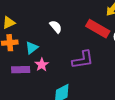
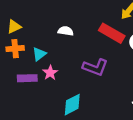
white semicircle: (56, 27) -> (66, 31), turned -40
purple L-shape: (83, 60) -> (95, 67), turned 30

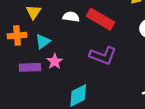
yellow triangle: (14, 27) -> (33, 12), moved, turned -32
red rectangle: (112, 33) -> (100, 19), moved

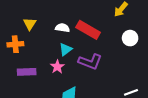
cyan triangle: (43, 41) -> (66, 49), moved
pink star: (55, 61) -> (57, 67), moved

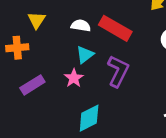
purple L-shape: (90, 62) -> (118, 71), turned -85
purple rectangle: (27, 72) -> (32, 85), turned -30

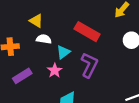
yellow triangle: (37, 20) -> (36, 21), moved, turned -32
white semicircle: (81, 26) -> (44, 39), moved

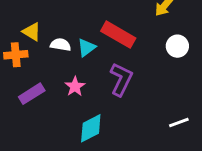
yellow triangle: (36, 21) -> (32, 32), moved
cyan triangle: (63, 52) -> (86, 48), moved

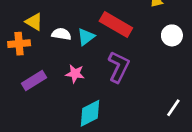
pink star: (75, 86) -> (75, 74), turned -30
white line: (179, 123) -> (173, 108), turned -36

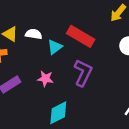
white semicircle: (61, 34) -> (34, 34), moved

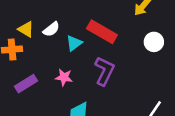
white semicircle: (34, 34) -> (51, 29), turned 133

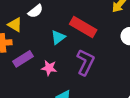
white semicircle: (51, 29) -> (35, 11), moved
purple rectangle: (26, 84) -> (23, 59), moved

